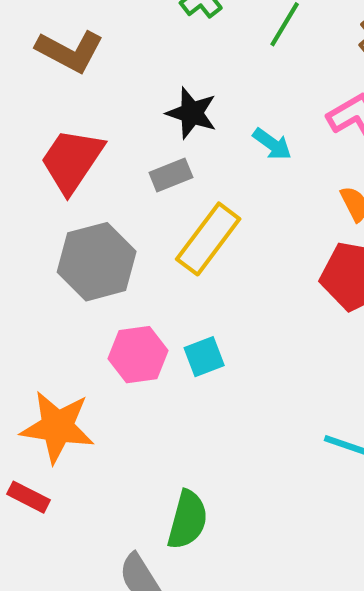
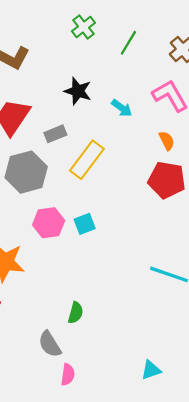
gray rectangle: (171, 175) -> (55, 134), moved
green semicircle: (187, 520) -> (76, 313), size x0.7

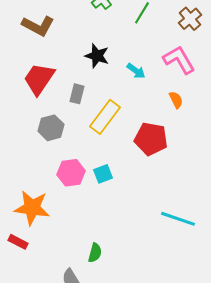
gray rectangle: (55, 134) -> (77, 94), turned -54
gray hexagon: (26, 172) -> (51, 128), size x0.7
red pentagon: (167, 180) -> (151, 139), moved

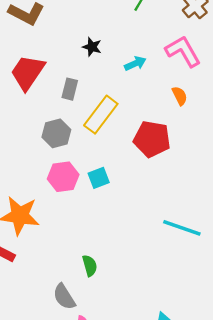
black star: (97, 56) -> (92, 47), size x0.7
cyan arrow: (136, 71) -> (135, 63), turned -60
gray hexagon: (51, 128) -> (56, 133), moved
green semicircle: (95, 253) -> (90, 266), turned -30

